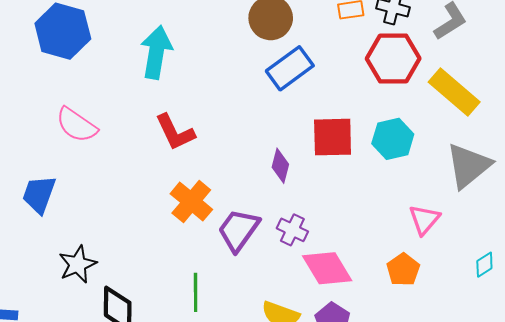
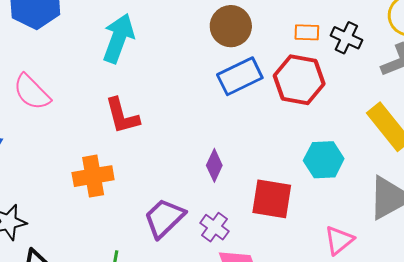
red hexagon: (393, 59) -> (299, 80), moved
red square: (333, 137) -> (272, 199), moved
orange cross: (191, 202) -> (93, 176), moved, turned 30

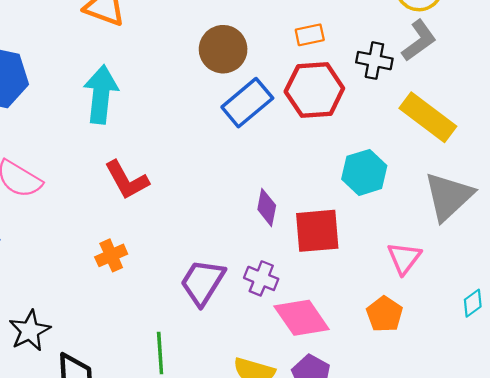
black cross: (346, 38) -> (374, 61), moved
purple diamond: (214, 165) -> (267, 207), moved
orange cross: (93, 176) -> (111, 255), size x0.7

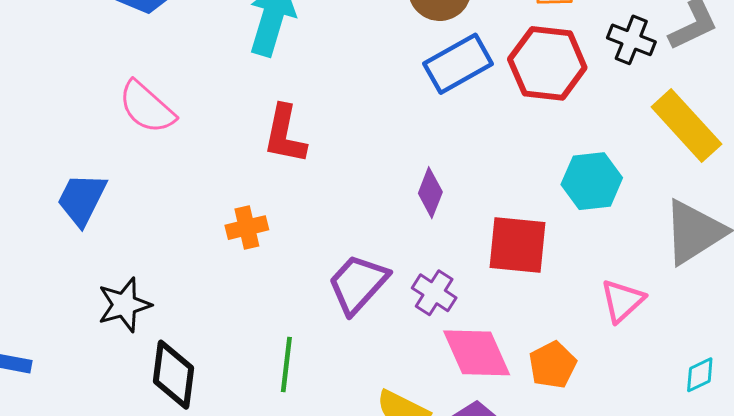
red L-shape: (127, 180) -> (285, 134), turned 30
purple diamond: (267, 207) -> (430, 193), moved
orange pentagon: (385, 314) -> (553, 365), moved

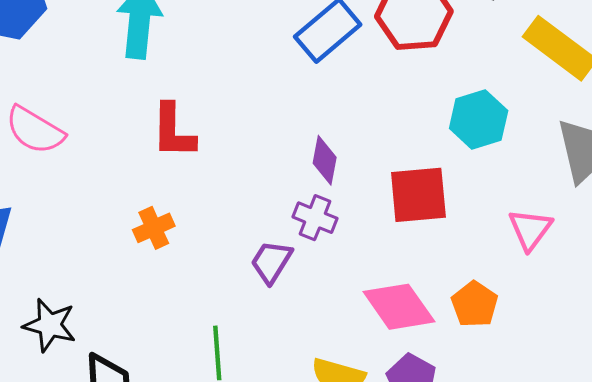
purple trapezoid: (358, 284) -> (271, 262), size x0.7
purple cross: (434, 293) -> (315, 218), moved
black star: (124, 305) -> (50, 325), turned -30

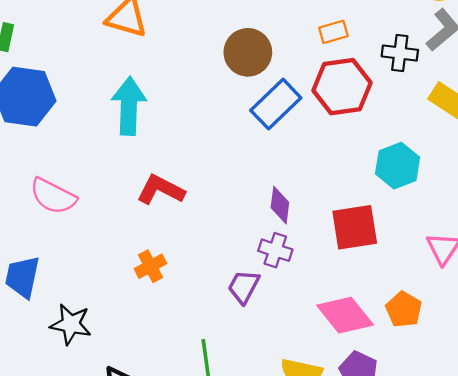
red L-shape: (173, 131) -> (161, 190), turned 120
black star: (50, 325) -> (71, 324), moved

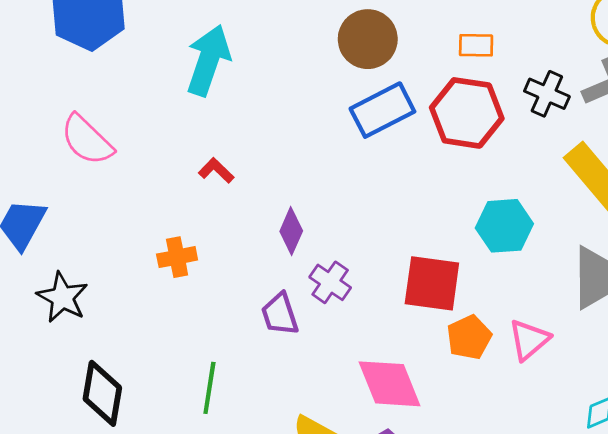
red L-shape: (161, 190) -> (216, 171), size x0.6
purple diamond: (280, 205) -> (291, 231), moved
purple trapezoid: (244, 287) -> (280, 314), turned -63
orange pentagon: (404, 309) -> (469, 337), moved

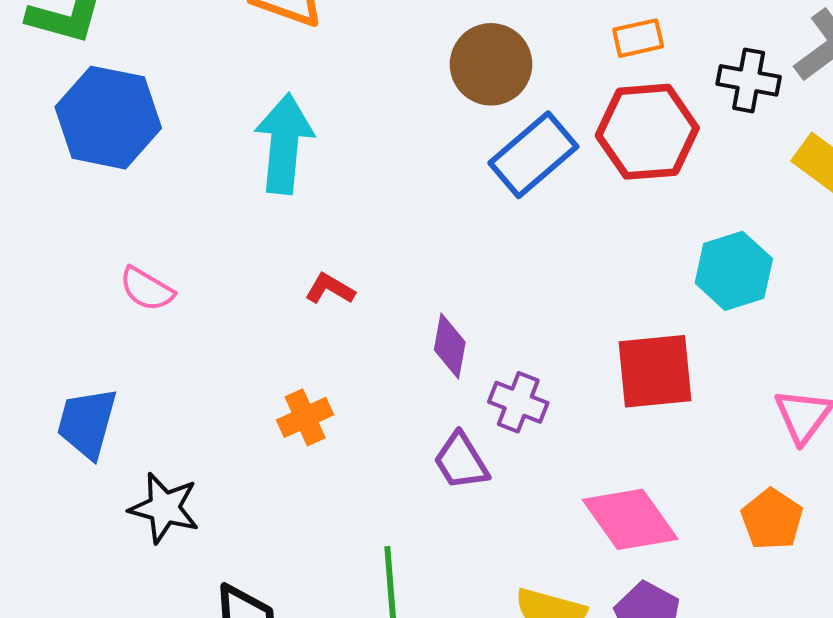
pink semicircle: (87, 140) -> (147, 289), size x0.7
orange pentagon: (469, 337) -> (772, 519), moved

